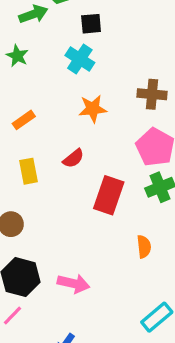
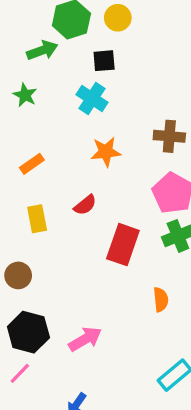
pink arrow: (73, 283) -> (85, 339), turned -44

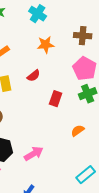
red rectangle: (123, 245) -> (56, 99), size x0.7
orange semicircle: (161, 300) -> (78, 131), turned -120

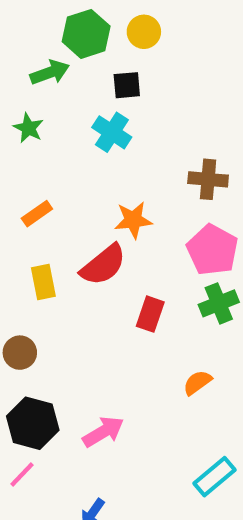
orange star: (46, 45) -> (133, 220), moved
red semicircle: (34, 76) -> (103, 265), size x1.6

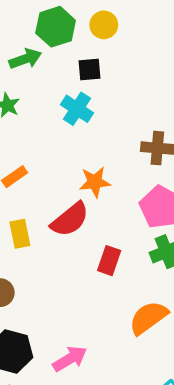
orange semicircle: (197, 383) -> (148, 318), size x1.6

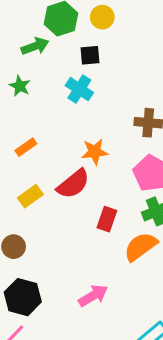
yellow rectangle: (20, 234) -> (30, 196), turned 65
orange semicircle: (148, 318) -> (141, 247), moved
pink arrow: (70, 359) -> (93, 296), moved

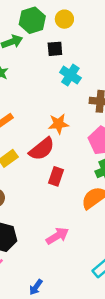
cyan cross: (79, 89) -> (70, 75), moved
red rectangle: (107, 219) -> (56, 176), moved

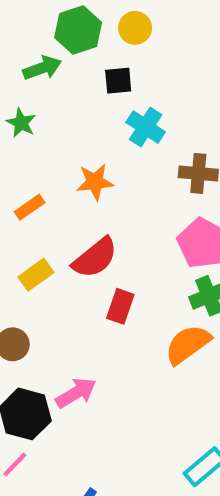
orange star: (58, 124) -> (95, 182), moved
pink arrow: (57, 236) -> (76, 393), moved

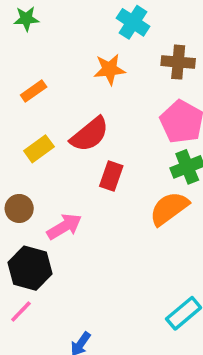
green star: (21, 123) -> (26, 19), turned -30
orange star: (95, 182) -> (109, 69), moved
pink arrow: (76, 393) -> (64, 227), moved

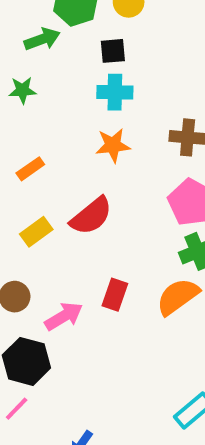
cyan cross: (133, 22) -> (115, 92), moved, turned -32
red rectangle: (111, 176) -> (115, 295), moved

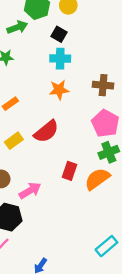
black square: (113, 51) -> (59, 34), turned 35
red rectangle: (115, 295) -> (69, 171), moved

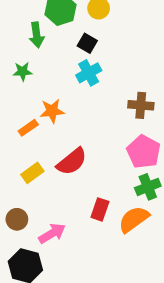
green arrow: (17, 27) -> (37, 35), turned 102
cyan cross: (60, 59) -> (89, 73), turned -30
orange star: (59, 90) -> (52, 111), moved

